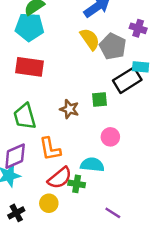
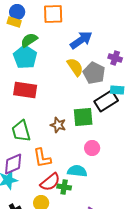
cyan pentagon: (30, 27) -> (25, 57), turned 30
green square: (100, 99) -> (83, 117), size x1.5

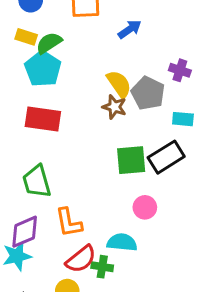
yellow rectangle: (14, 22) -> (26, 37), moved
blue arrow: (81, 40) -> (130, 29), moved, size x0.7
black rectangle: (106, 101) -> (166, 157), moved
brown star: (58, 125) -> (114, 107), moved

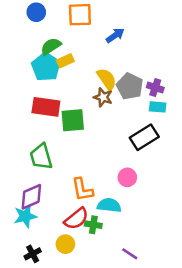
yellow rectangle: (26, 37) -> (65, 61), moved, turned -42
purple cross: (180, 70) -> (155, 88), moved
green square: (131, 160) -> (73, 120), moved
orange L-shape: (69, 223) -> (82, 190), moved

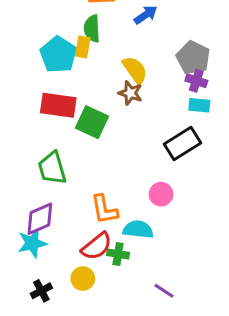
green semicircle: (51, 46) -> (92, 29), moved, turned -60
yellow rectangle: (65, 61) -> (83, 47), turned -56
gray pentagon: (130, 86) -> (193, 58), moved
green square: (73, 120) -> (92, 122), turned 30

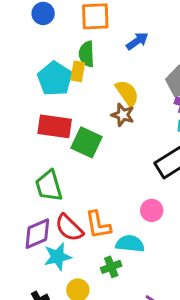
cyan star: (32, 243) -> (58, 257), moved
red semicircle: (97, 246) -> (69, 228), moved, turned 84
green cross: (118, 254) -> (111, 267), turned -30

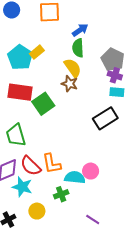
green semicircle: (87, 54) -> (78, 48), moved
yellow rectangle: (78, 71) -> (37, 52), turned 40
green square: (87, 142) -> (43, 104), turned 30
pink circle: (152, 210) -> (91, 171), moved
cyan star: (58, 257) -> (22, 187), turned 30

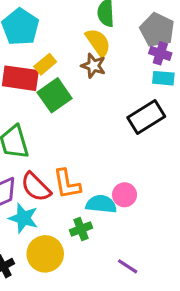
yellow rectangle: (37, 52) -> (45, 64), moved
yellow circle: (37, 211) -> (45, 254), size x1.5

